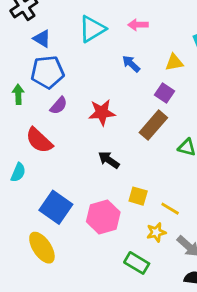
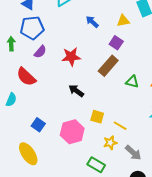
blue square: (56, 207) -> (38, 125), size x0.6

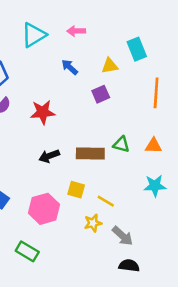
purple square: (116, 43) -> (101, 94), turned 32
brown rectangle: (108, 66) -> (90, 153), moved, turned 50
black arrow: (76, 91) -> (49, 156), turned -56
green rectangle: (96, 165) -> (27, 251), moved

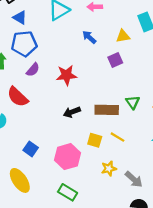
green triangle: (121, 144) -> (133, 102), turned 40
yellow line: (106, 201) -> (117, 137), moved
green rectangle: (27, 251) -> (68, 192), moved

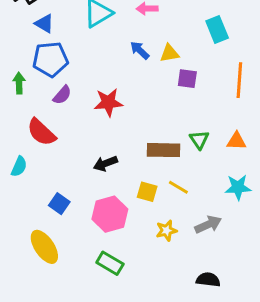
yellow triangle: (123, 36) -> (169, 53), moved
purple square: (115, 60) -> (187, 79), moved, turned 32
black arrow: (72, 112) -> (105, 163), moved
gray arrow: (134, 179) -> (208, 225), moved, turned -66

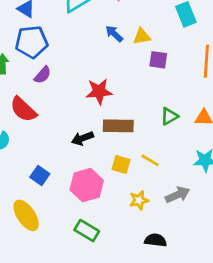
red star: (108, 102) -> (99, 91), moved
green triangle: (199, 140) -> (169, 116), turned 36
brown rectangle: (163, 150) -> (118, 126), moved
black semicircle: (208, 280) -> (156, 240), moved

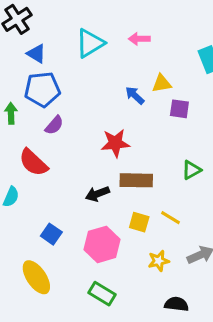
blue arrow: (114, 34) -> (135, 95), moved

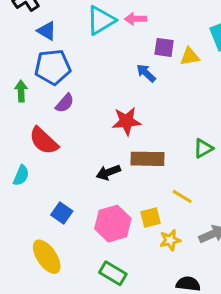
pink arrow: (139, 39) -> (135, 19), moved
yellow triangle: (162, 83) -> (190, 56), moved
purple square: (179, 109) -> (164, 47), moved
yellow square: (139, 222) -> (151, 218), moved, turned -30

